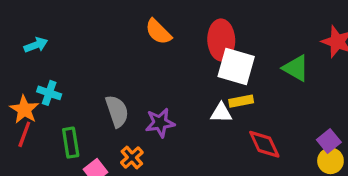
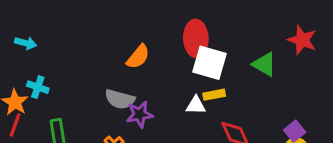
orange semicircle: (158, 32) -> (138, 57), moved, turned -96
cyan arrow: (36, 45) -> (26, 43), turned 35
gray semicircle: (117, 111) -> (120, 99), moved, turned 124

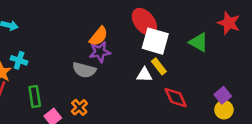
red ellipse: (196, 38) -> (144, 22), turned -36
yellow rectangle: (214, 95) -> (159, 66), turned 63
purple star: (140, 114) -> (100, 52), moved

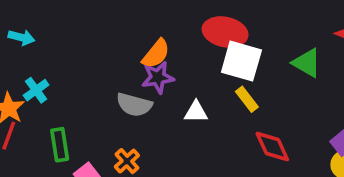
red ellipse: (144, 22) -> (225, 32), turned -40
cyan cross: (19, 60) -> (36, 90), turned 35
white triangle: (144, 75) -> (196, 112), moved

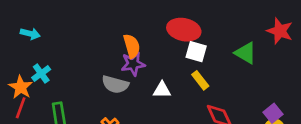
orange semicircle: (156, 54) -> (132, 46), turned -55
white square: (241, 61) -> (196, 52), size x0.7

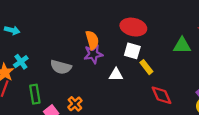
white square: (196, 52) -> (132, 51), moved
green triangle: (246, 53) -> (182, 45), turned -30
gray semicircle: (115, 84) -> (61, 67), moved

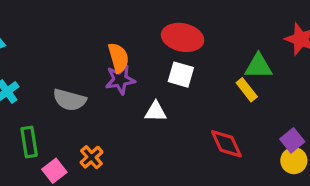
yellow rectangle: (146, 67) -> (247, 90), moved

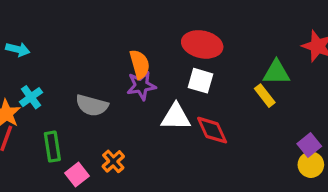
white triangle: (156, 112) -> (176, 117), size x1.4
red diamond: (226, 144) -> (212, 130), moved

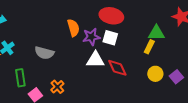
purple star: (141, 86) -> (91, 37), moved
yellow rectangle: (265, 96) -> (149, 47), turned 64
yellow circle: (311, 165) -> (155, 74), moved

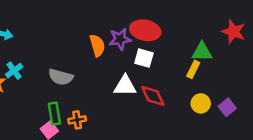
purple star: (91, 37) -> (120, 39), moved
green rectangle: (20, 78) -> (54, 114), moved
orange cross: (57, 87) -> (77, 120), turned 32

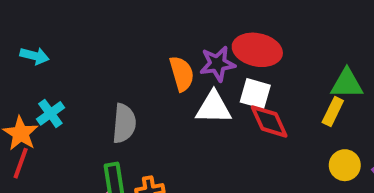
gray semicircle: (61, 77) -> (124, 123), turned -100
white triangle: (125, 86) -> (214, 107), moved
red diamond: (153, 96) -> (269, 121), moved

